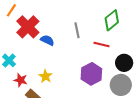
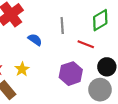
blue semicircle: (47, 40) -> (35, 40), moved

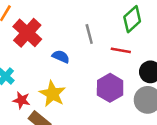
yellow star: (22, 69) -> (52, 94), size x1.5

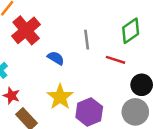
purple hexagon: (110, 88) -> (89, 112), moved
yellow star: (52, 94) -> (60, 97), moved

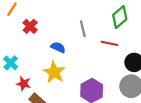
red cross: (26, 30) -> (30, 26), size x0.6
yellow star: (60, 97) -> (54, 72), moved

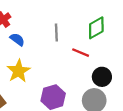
blue semicircle: (58, 47) -> (17, 39), moved

